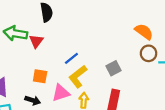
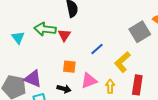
gray square: (114, 68) -> (140, 32), moved, size x1.5
yellow L-shape: (78, 77) -> (122, 62), moved

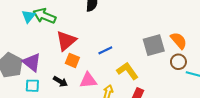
green arrow: (45, 29) -> (44, 16), moved
red triangle: (64, 35) -> (66, 41), moved, size x1.5
yellow L-shape: (122, 62) -> (127, 71), turned 80

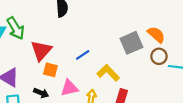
green arrow: (44, 16) -> (16, 28), turned -135

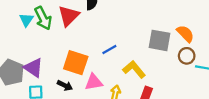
gray square: (131, 43) -> (160, 40), turned 30
red triangle: (41, 50) -> (69, 16), moved
orange square: (50, 70) -> (76, 63), size x1.6

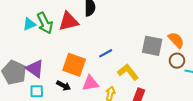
red triangle: (69, 16) -> (68, 21), turned 30
cyan triangle: (26, 20) -> (29, 24), turned 32

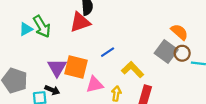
red triangle: (68, 21) -> (80, 22), moved
gray square: (152, 46) -> (166, 52), moved, turned 30
purple triangle: (35, 69) -> (57, 68), moved, turned 30
black arrow: (64, 86) -> (52, 90), moved

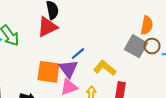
orange semicircle: (179, 32) -> (147, 25), turned 66
purple triangle: (57, 68) -> (68, 69), moved

